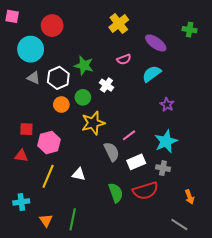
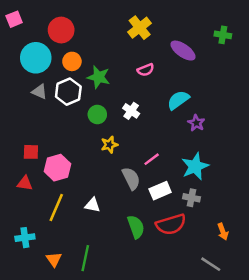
pink square: (12, 16) -> (14, 19), turned -32
cyan semicircle: (152, 74) -> (178, 100), moved
white cross: (106, 85) -> (131, 111), moved
orange circle: (61, 105) -> (72, 61), moved
yellow star: (93, 123) -> (109, 145), size x0.6

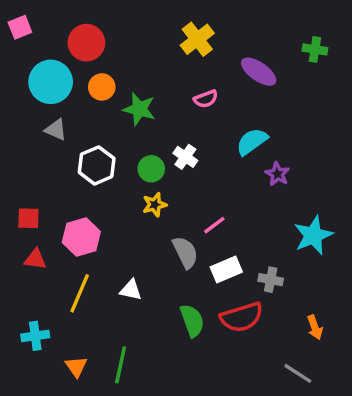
white hexagon: (68, 92) -> (97, 165), moved
green circle: (97, 115) -> (151, 169), moved
red square: (31, 152) -> (28, 218), moved
cyan star: (195, 166) -> (313, 235), moved

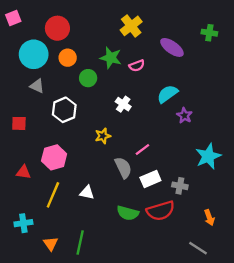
green star: (139, 109) -> (111, 58), moved
green circle: (151, 169) -> (88, 78), moved
red square: (28, 218) -> (19, 123), moved
green semicircle: (192, 321) -> (128, 213), turned 125

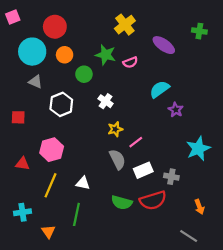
white cross: (123, 104) -> (106, 101), moved
yellow star: (103, 136) -> (115, 129), moved
green line: (80, 242) -> (76, 214), moved

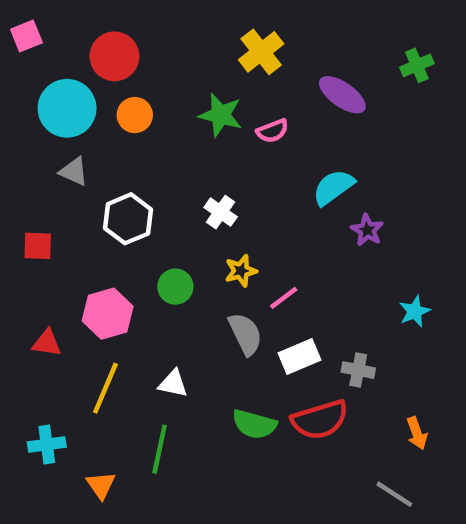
green cross: (199, 31) -> (417, 65), turned -32
green circle: (84, 74) -> (175, 287), moved
cyan star: (198, 149) -> (415, 311), size x0.6

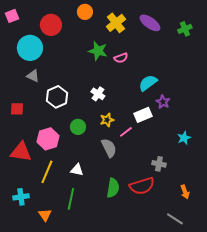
purple ellipse: (342, 95) -> (150, 23), moved
orange circle: (135, 115) -> (85, 12), moved
red triangle: (47, 343) -> (21, 152), size x1.6
white rectangle: (300, 357) -> (143, 115), moved
green semicircle: (254, 424) -> (113, 188), turned -96

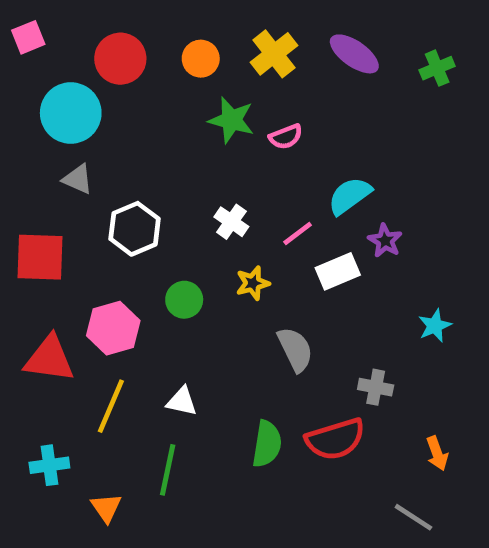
orange circle: (85, 12) -> (201, 59), moved
red square: (17, 109) -> (40, 257), size x1.6
pink line: (126, 132) -> (298, 234), moved
gray semicircle: (109, 148) -> (295, 349), moved

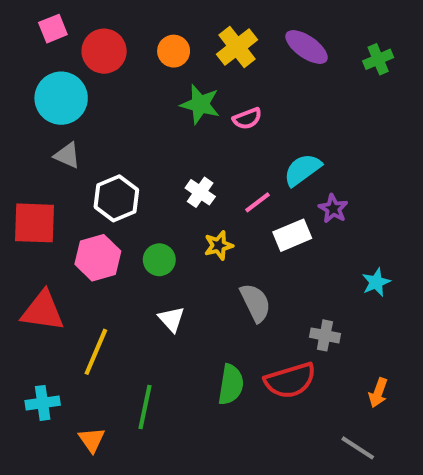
pink square: (28, 37) -> (53, 29), moved
pink hexagon: (113, 328) -> (98, 258), moved
white triangle: (182, 401) -> (172, 319), moved, turned 36
orange arrow: (437, 453) -> (378, 393), turned 40

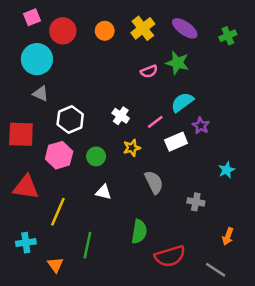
green star: (200, 104) -> (177, 63), moved
white triangle: (172, 319) -> (103, 192), turned -35
red semicircle: (290, 380) -> (170, 256), moved

